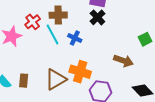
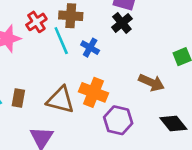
brown triangle: (56, 79) -> (60, 100), turned 40

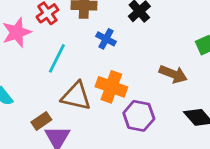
cyan line: (61, 41) -> (57, 58), moved, turned 52
brown rectangle: (18, 98) -> (41, 121), moved, turned 48

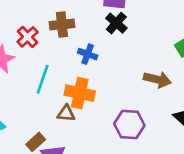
orange cross: (111, 87) -> (80, 93), moved
brown triangle: (76, 96) -> (66, 113), size x0.6

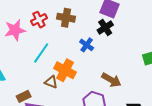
blue cross: (88, 54) -> (87, 45), moved
brown arrow: (157, 80) -> (111, 80), moved

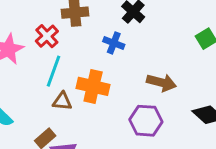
red cross: (39, 20) -> (47, 36), moved
brown triangle: (51, 82) -> (62, 101), moved

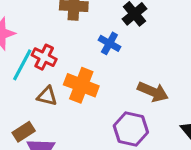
red cross: (47, 36) -> (44, 57), moved, turned -30
cyan line: (53, 71) -> (22, 65), moved

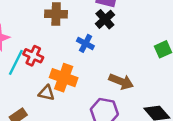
brown triangle: (47, 96) -> (46, 93), moved

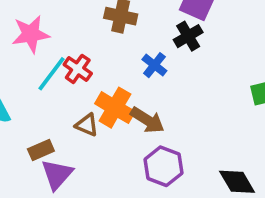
brown arrow: (121, 81) -> (147, 120), moved

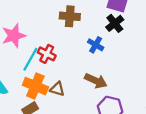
orange cross: (115, 108) -> (35, 86), moved

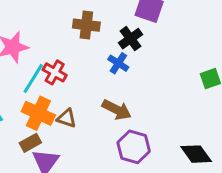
black cross: (115, 23) -> (130, 39), moved

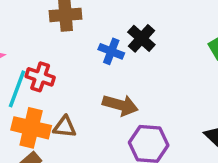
black cross: (130, 39) -> (141, 38), moved

